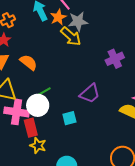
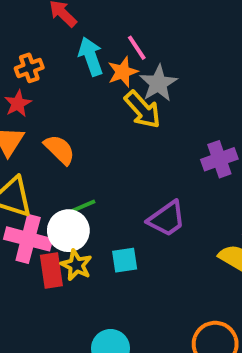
gray star: (78, 21) -> (158, 83), turned -30
yellow star: (38, 146) -> (76, 265), moved

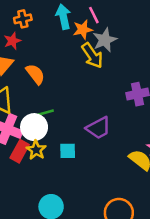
red rectangle: (51, 270) -> (20, 151), turned 30

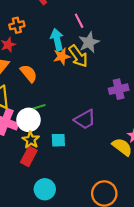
cyan arrow: (63, 17) -> (57, 40), moved
orange star: (83, 29) -> (62, 56), moved
red rectangle: (20, 151) -> (29, 156), moved

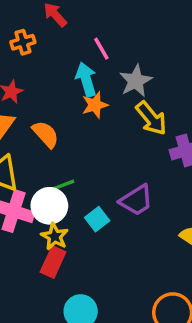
pink line: (79, 21) -> (101, 49), moved
orange cross: (17, 25) -> (23, 42), moved
yellow arrow: (78, 56) -> (151, 118), moved
cyan square: (58, 140) -> (97, 219), moved, turned -32

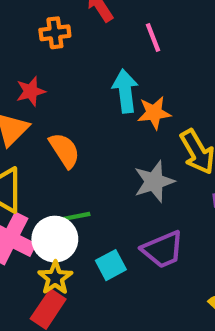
pink line: (101, 49) -> (153, 37), moved
gray star: (136, 81) -> (154, 182), moved
orange star: (95, 105) -> (154, 113), moved

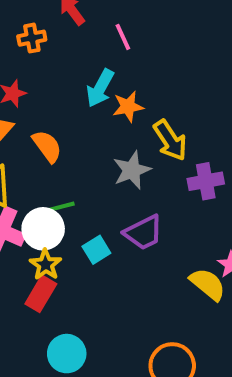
cyan arrow: (125, 91) -> (100, 88), turned -141

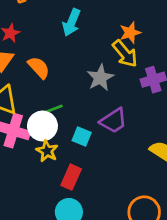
orange star: (128, 107) -> (130, 33), moved
cyan square: (96, 250) -> (82, 137), turned -30
red rectangle: (41, 294) -> (71, 177), moved

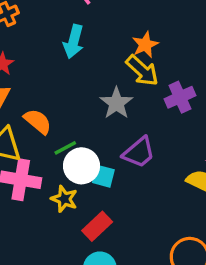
orange semicircle: (39, 68) -> (38, 121), moved
white circle: (42, 126) -> (81, 166), moved
red rectangle: (71, 177) -> (97, 226), turned 30

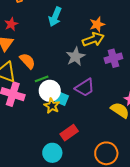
yellow arrow: (142, 71) -> (93, 39), turned -70
yellow star: (64, 199) -> (52, 106), moved
red rectangle: (97, 226) -> (69, 133), moved

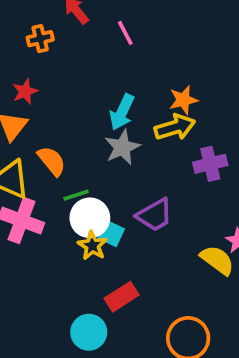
cyan arrow: (55, 17) -> (122, 112), moved
gray star: (75, 57) -> (122, 147), moved

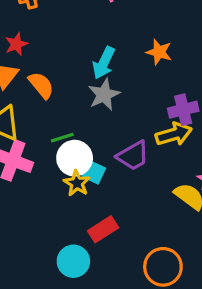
orange star: (183, 100) -> (159, 52), turned 30
yellow arrow: (175, 127) -> (174, 134), moved
orange semicircle: (52, 161) -> (41, 85), moved

